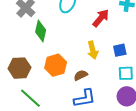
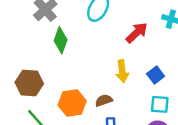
blue square: (120, 50) -> (156, 75), turned -32
orange hexagon: (56, 65) -> (72, 103), moved

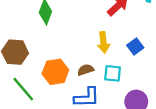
cyan square: (160, 104) -> (113, 73), moved

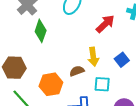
brown semicircle: (86, 70) -> (77, 71), moved

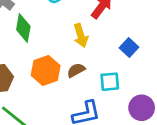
yellow arrow: (93, 57) -> (81, 36), moved
orange hexagon: (51, 84) -> (46, 71), moved

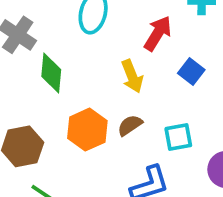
blue square: (129, 47) -> (191, 72), moved

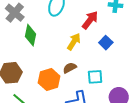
yellow arrow: (132, 76) -> (74, 42), turned -132
orange hexagon: (87, 130) -> (49, 80), moved

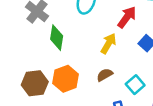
cyan square: (95, 77) -> (135, 85), turned -35
orange hexagon: (49, 80) -> (66, 79), moved

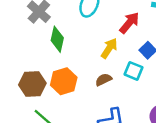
cyan square: (135, 85) -> (133, 71), moved, turned -30

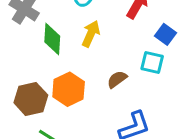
yellow arrow: (109, 48) -> (91, 34), moved

